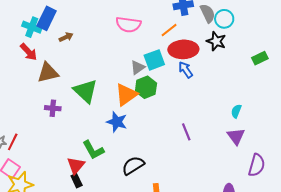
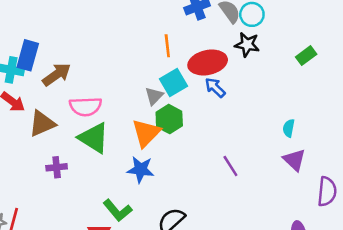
pink semicircle: (128, 24) -> (86, 106), moved
orange line: (169, 30) -> (167, 46), moved, turned -48
brown arrow: (66, 37) -> (57, 74), size x1.6

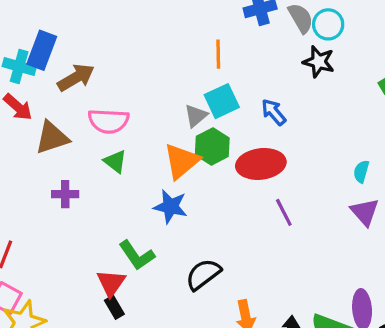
red ellipse: (208, 62) -> (261, 164), moved
green triangle: (94, 138) -> (115, 161), size x0.6

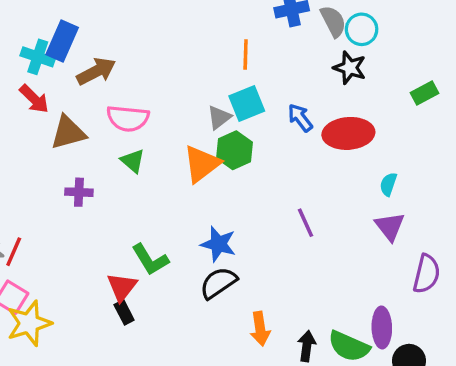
red ellipse: (261, 164) -> (348, 133), moved
blue star: (170, 207) -> (218, 244), moved

